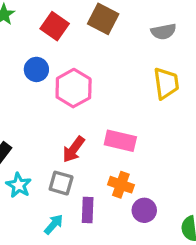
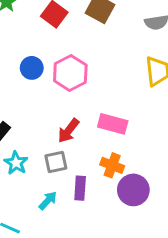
blue circle: (36, 69) -> (32, 68), moved
gray square: (61, 183) -> (56, 162), turned -30
purple circle: (144, 210) -> (133, 190), size x1.4

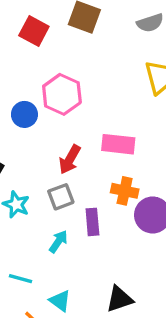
blue circle: (32, 68) -> (24, 114), moved

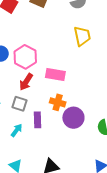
pink hexagon: (62, 94) -> (25, 57), moved
gray square: (61, 197) -> (20, 104), turned 35

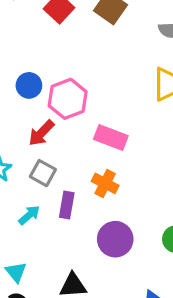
red arrow: (26, 82) -> (41, 133), moved
purple circle: (73, 118) -> (115, 239), moved

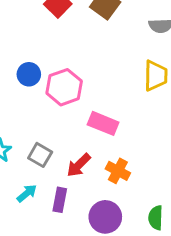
red arrow: (41, 133) -> (79, 165), moved
orange cross: (105, 183) -> (118, 171), moved
purple rectangle: (67, 205) -> (60, 200), moved

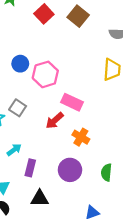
gray square: (40, 155) -> (18, 108), moved
red arrow: (79, 165) -> (55, 121), moved
purple rectangle: (60, 200) -> (30, 168), moved

